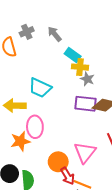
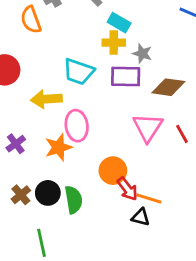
yellow cross: (80, 67) -> (114, 43), moved
purple rectangle: (85, 104) -> (126, 77), moved
pink triangle: (85, 152) -> (148, 127), moved

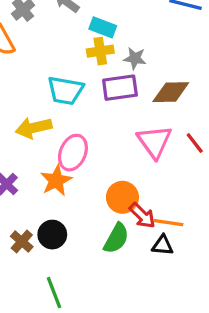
pink ellipse: (77, 126) -> (73, 153), turned 40
green semicircle: (74, 200) -> (116, 238), moved, turned 48

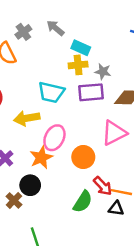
pink triangle: (154, 142) -> (114, 133), turned 36
orange circle: (122, 197) -> (83, 157), moved
black circle: (52, 235) -> (30, 185), moved

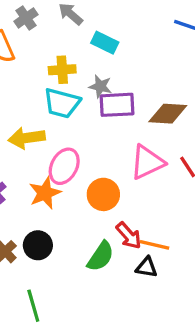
yellow cross: (78, 65) -> (62, 70), moved
gray star: (103, 72) -> (100, 86), moved
black circle: (30, 185) -> (38, 245), moved

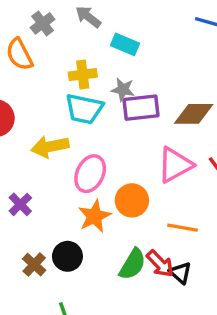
orange star: (45, 193) -> (94, 216), moved
red arrow: (129, 236) -> (160, 264), moved
orange line: (155, 245) -> (182, 228), moved
black triangle: (147, 267) -> (180, 273), turned 35

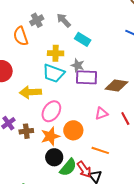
pink triangle: (175, 165) -> (101, 113), size x0.6
black circle: (67, 256) -> (54, 157), moved
brown cross: (34, 265) -> (26, 131), moved, turned 32

